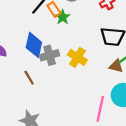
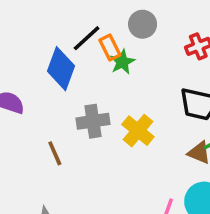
blue diamond: (34, 45) -> (61, 69), moved

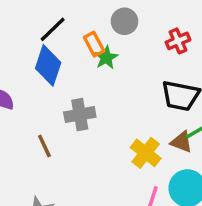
black line: (87, 38) -> (53, 29), moved
yellow cross: (138, 131) -> (146, 153), moved

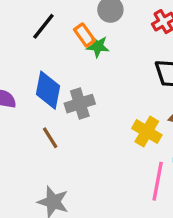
green star: (106, 58) -> (98, 46), turned -30
blue diamond: (48, 65) -> (48, 90), moved

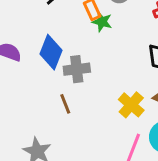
brown line: (50, 138) -> (65, 104), moved

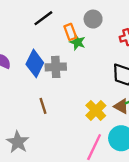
gray cross: (77, 69) -> (56, 67), moved

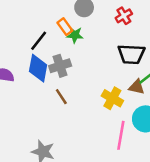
black line: (43, 18) -> (39, 41), moved
brown line: (43, 106) -> (61, 97), moved

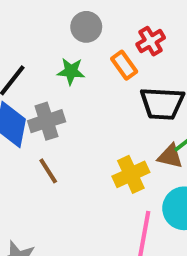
orange rectangle: (65, 27) -> (124, 65), moved
yellow cross: (112, 98) -> (131, 174), turned 35

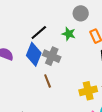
gray cross: (47, 121) -> (52, 56), turned 30

